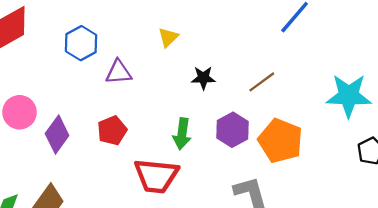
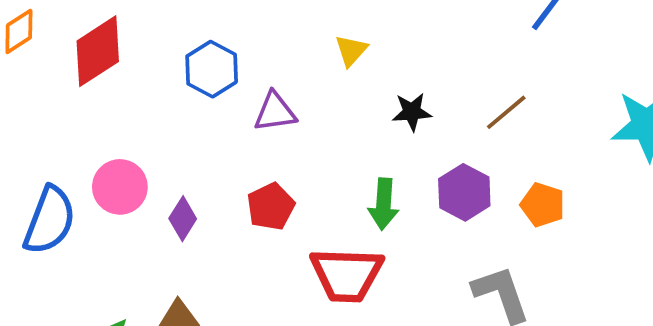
purple diamond: (57, 134) -> (183, 219), size x0.7
orange pentagon: (280, 141) -> (543, 205), size x0.6

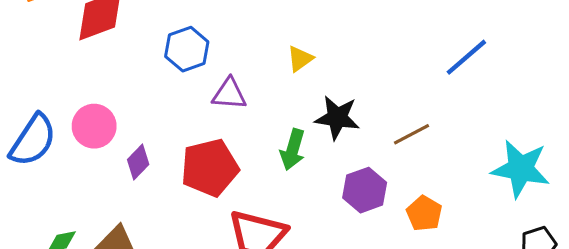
black star: (412, 112) -> (337, 118), size x1.4
green arrow: (384, 204) -> (293, 150), moved
red pentagon: (271, 207) -> (210, 168), size x1.5

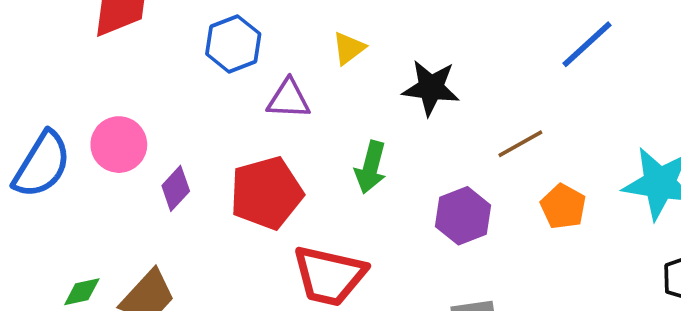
yellow triangle: (300, 59) -> (349, 48), moved
black star: (337, 118) -> (431, 88), moved
orange pentagon: (424, 213) -> (563, 207), moved

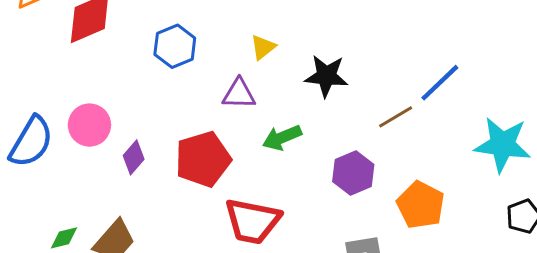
blue line: (587, 44) -> (440, 83), moved
purple triangle: (289, 99) -> (239, 94), moved
green arrow: (371, 167) -> (282, 138), turned 54
orange pentagon: (563, 207) -> (421, 205), moved, size x1.4

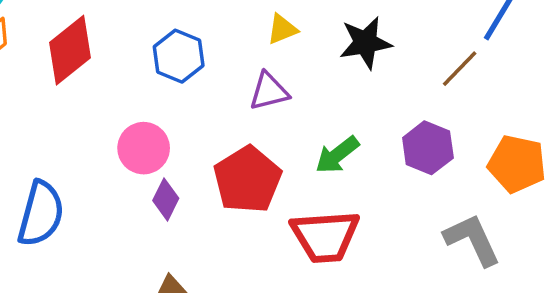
yellow triangle: (263, 47) -> (282, 29), turned 32
pink circle: (89, 125) -> (144, 148), moved
green arrow: (282, 138) -> (337, 155), moved

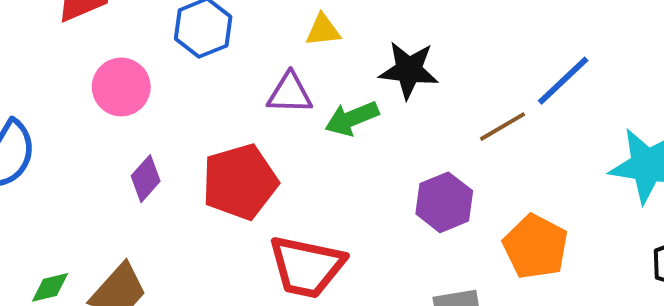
pink circle: (144, 148) -> (121, 87), moved
green arrow: (337, 155) -> (352, 118), moved

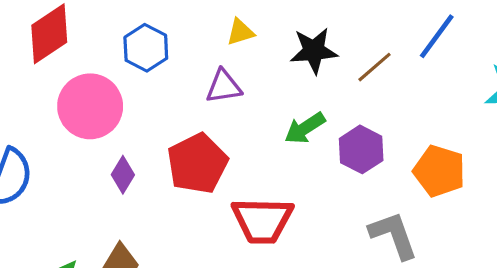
pink circle: (121, 87) -> (90, 106), size x1.4
green arrow: (352, 118) -> (305, 128), moved
brown line: (503, 127) -> (374, 67), moved

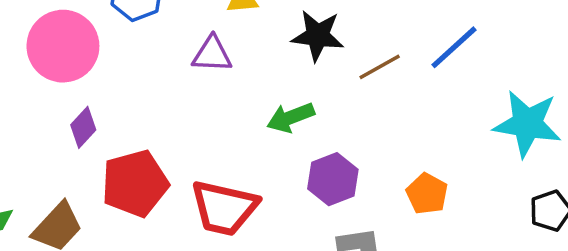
purple hexagon: (361, 149) -> (333, 179), moved
red pentagon: (197, 164) -> (135, 183), moved
orange pentagon: (439, 171) -> (427, 194), size x0.7

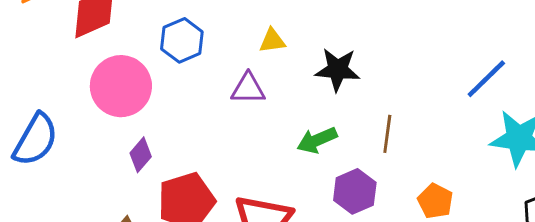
blue line: (454, 47) -> (486, 79), moved
brown line: (380, 67) -> (387, 134), moved, turned -51

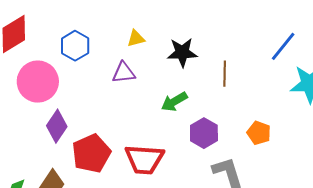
brown line: (387, 134) -> (225, 74), moved
purple diamond: (141, 155) -> (57, 126), size x1.4

